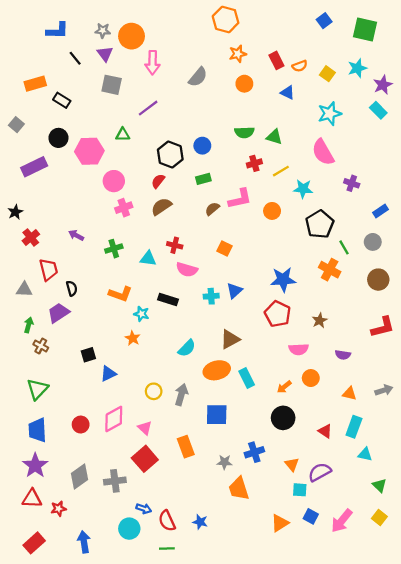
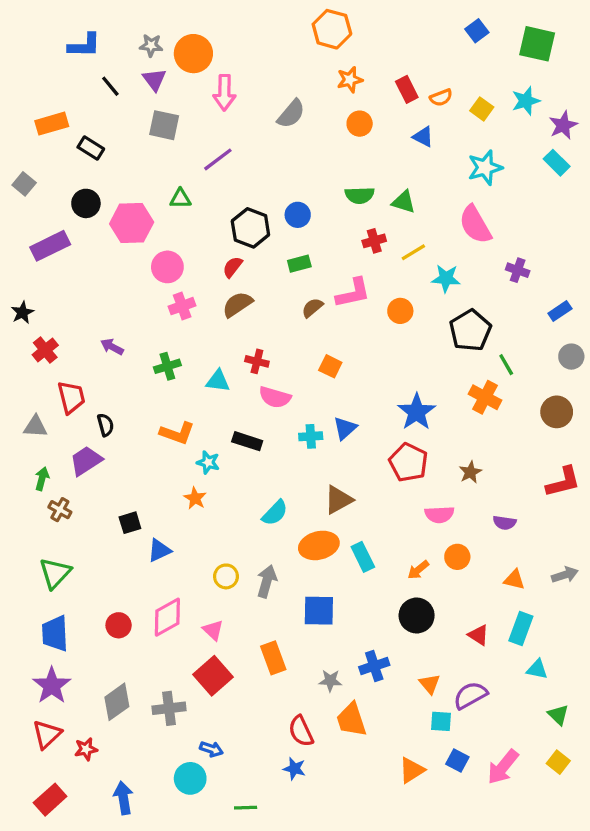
gray circle: (373, 242) -> (571, 357), moved
blue star: (283, 280) -> (417, 412), turned -30
red triangle: (32, 499) -> (47, 734), turned -45
red semicircle: (167, 521) -> (301, 731), moved

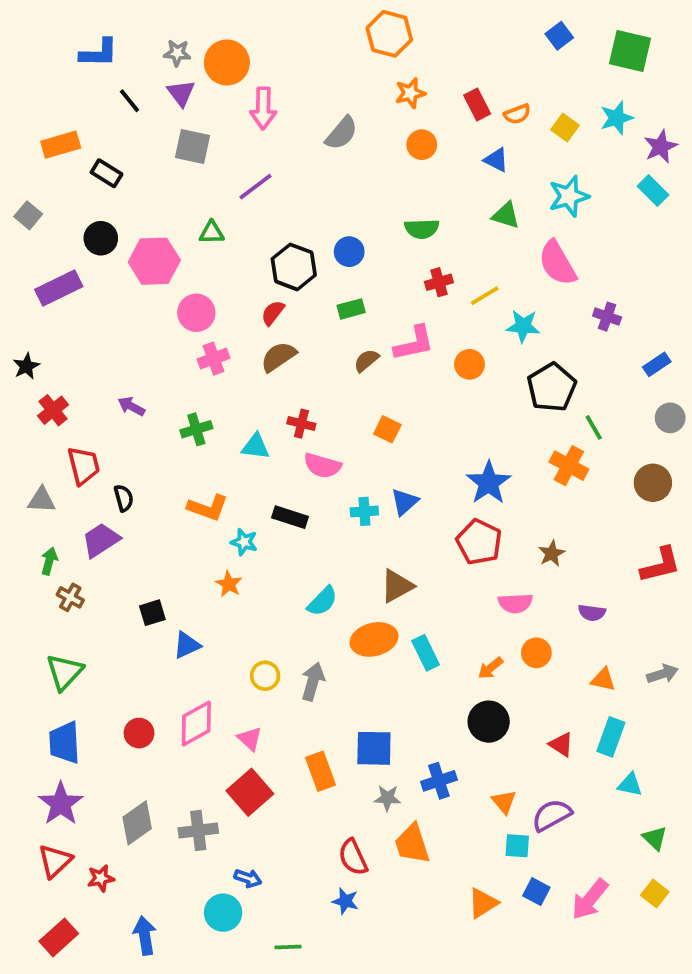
green triangle: (404, 202) -> (506, 215), moved
blue square: (319, 611) -> (374, 748), moved

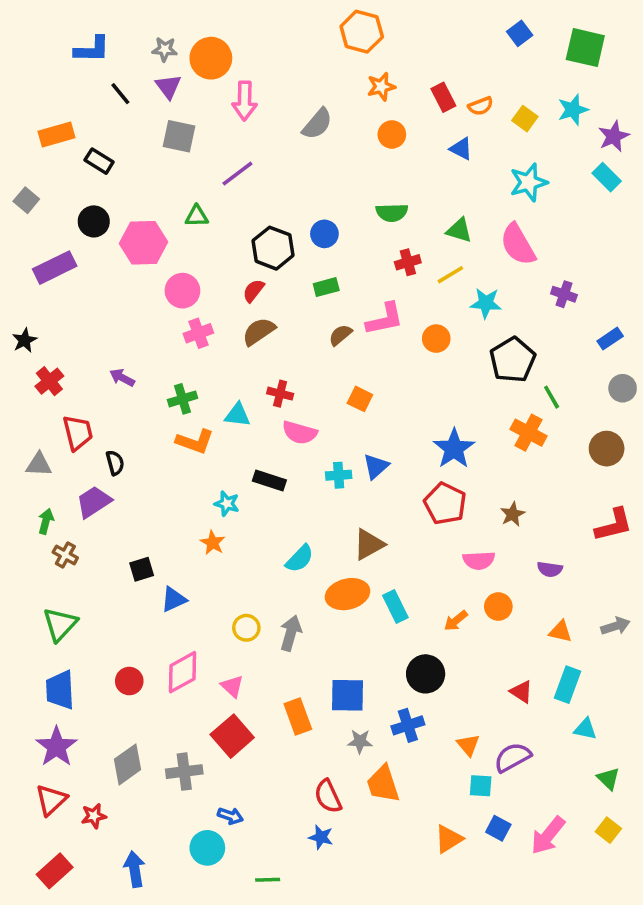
green triangle: (506, 215) -> (459, 230), moved
orange L-shape: (208, 508) -> (195, 441), moved
black circle: (489, 722) -> (426, 674), moved

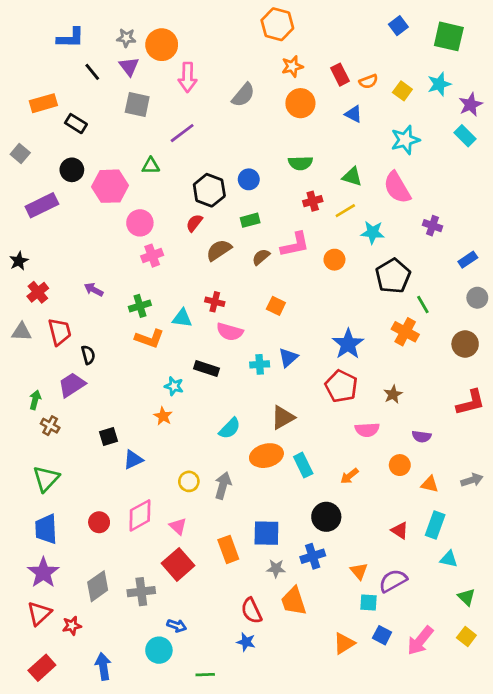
orange circle: (392, 134) -> (300, 103), size x1.4
brown semicircle: (259, 331) -> (219, 250), moved
gray triangle: (39, 465) -> (22, 332), moved
orange circle: (498, 607) -> (400, 465), moved

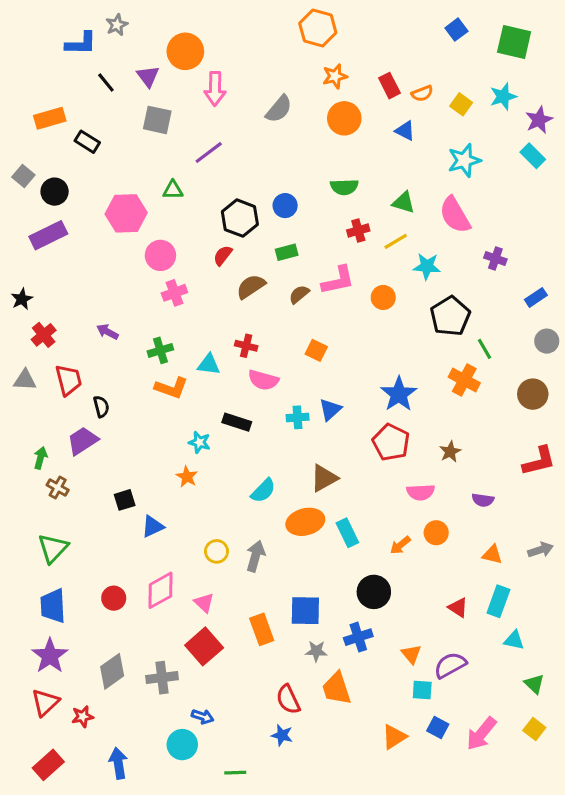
gray star: (126, 38) -> (117, 25), moved, turned -30
black circle: (72, 170) -> (55, 192), moved
orange circle: (400, 465) -> (436, 533), moved

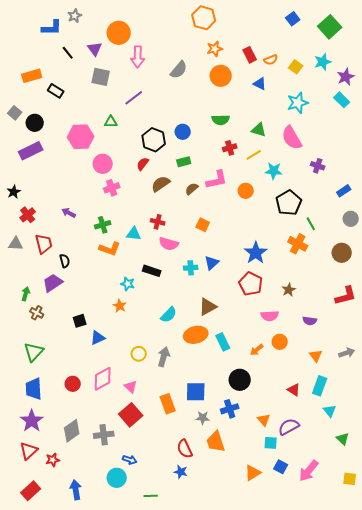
green square: (514, 42) -> (330, 27), turned 35
orange triangle: (492, 555) -> (316, 356), turned 40
cyan triangle: (514, 640) -> (330, 411), turned 40
yellow square: (534, 729) -> (350, 479), moved, turned -32

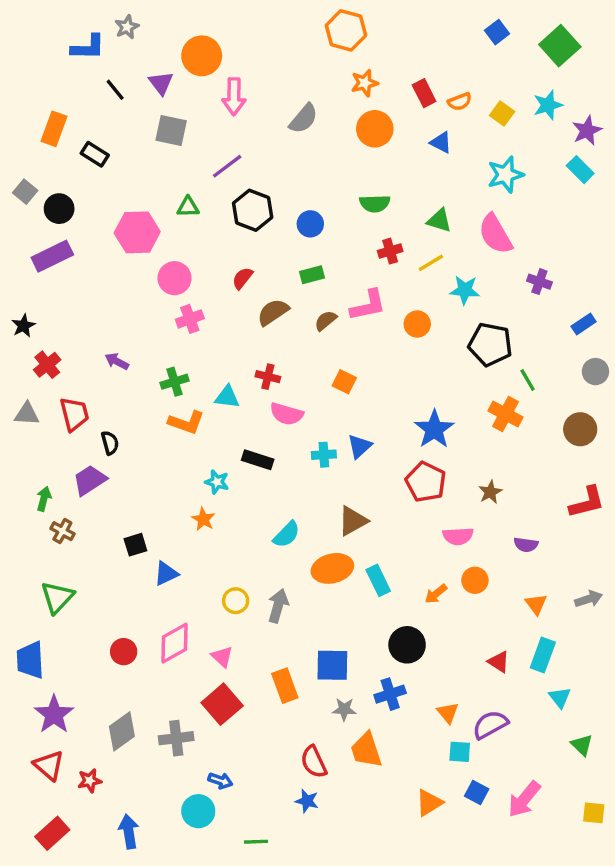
orange rectangle: (32, 76) -> (54, 129), turned -54
black hexagon: (154, 140) -> (253, 210), moved
black pentagon: (289, 203) -> (490, 344), turned -30
blue trapezoid: (34, 389) -> (30, 660), moved
red triangle: (29, 451) -> (49, 765), turned -36

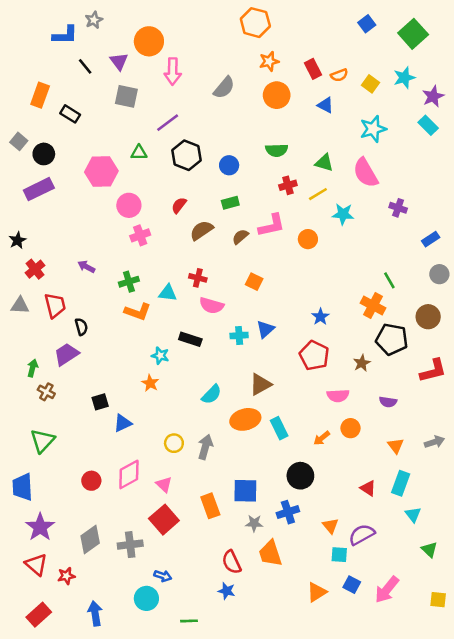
black pentagon: (490, 344) -> (392, 339), moved
blue star: (434, 429) -> (320, 317), size x0.6

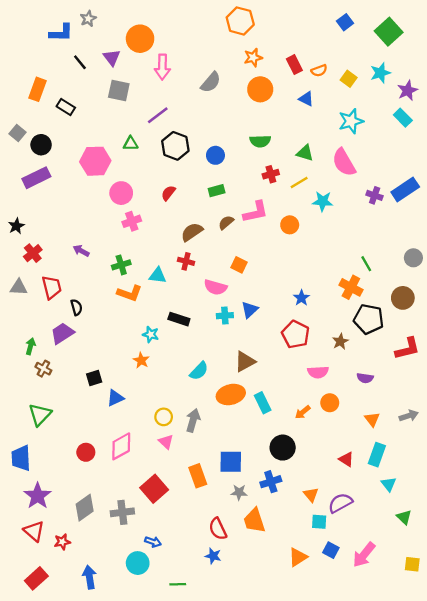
brown semicircle: (202, 230) -> (192, 232), moved
blue rectangle: (431, 239) -> (405, 189), moved, size x1.6
pink semicircle: (212, 305) -> (215, 287), moved
pink triangle: (164, 484) -> (166, 442), moved

